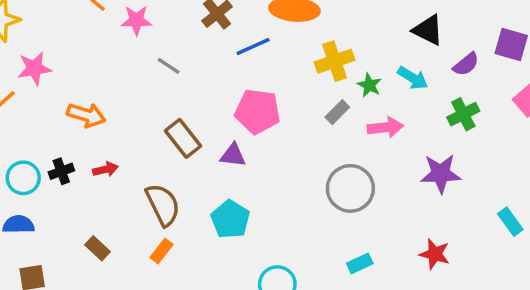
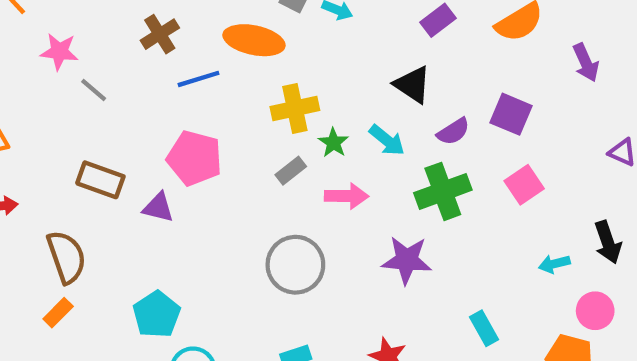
pink star: (136, 20) -> (59, 52), moved
green cross: (463, 114) -> (443, 191), size x1.4
brown rectangle: (183, 138) -> (100, 180), turned -39
cyan pentagon: (230, 219) -> (157, 314), moved

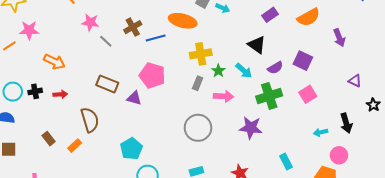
brown cross: (160, 34) -> (133, 27), moved
gray rectangle: (291, 171) -> (198, 83), turned -32
orange rectangle: (58, 313) -> (75, 146), moved

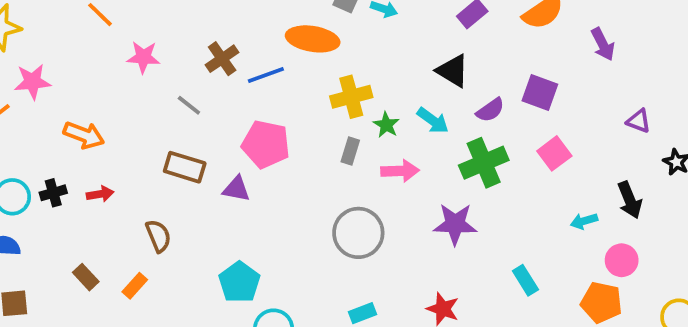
gray line: (106, 41) -> (189, 105), moved
brown semicircle: (90, 120) -> (158, 236), size x0.7

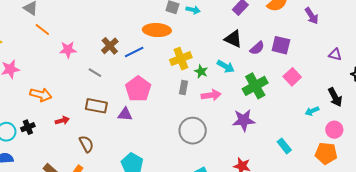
purple semicircle: (490, 110) -> (257, 48), moved
pink pentagon: (266, 144) -> (138, 89), turned 30
red arrow: (100, 194) -> (62, 121), moved

